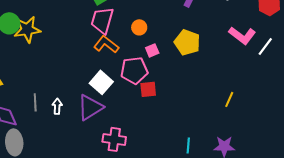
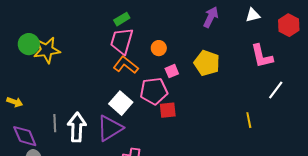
pink L-shape: (242, 35) -> (262, 56), turned 40
white line: (265, 46) -> (276, 90), moved
yellow line: (229, 99) -> (249, 120), turned -35
white arrow: (57, 106) -> (77, 127), size x1.8

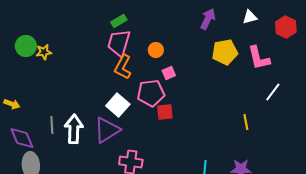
yellow star: (47, 50) -> (44, 52), size x0.6
yellow pentagon: (207, 63) -> (225, 52), moved, turned -30
orange L-shape: (126, 65) -> (123, 67), turned -100

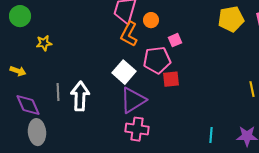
green circle: (26, 46) -> (20, 16), moved
orange circle: (156, 50) -> (151, 20), moved
yellow star: (44, 52) -> (44, 43), moved
purple triangle: (107, 130) -> (133, 100), moved

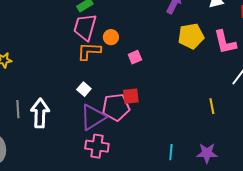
orange L-shape: (129, 34) -> (89, 51), turned 65
pink pentagon: (157, 60) -> (116, 107), moved
white square: (124, 72) -> (84, 89), size x0.6

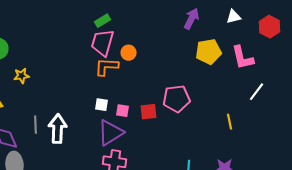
pink square: (135, 57) -> (122, 111), moved, turned 32
white square: (84, 89) -> (102, 105), turned -32
pink pentagon: (116, 107) -> (176, 99), moved

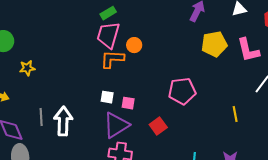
red square: (148, 112) -> (158, 126), moved, turned -30

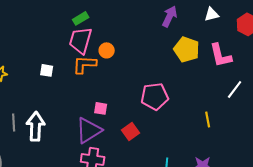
yellow pentagon: (214, 44) -> (187, 49), turned 30
white square: (107, 97) -> (47, 70), moved

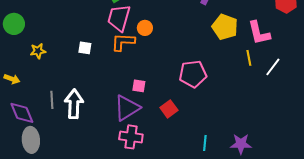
yellow line: (208, 119) -> (249, 58), moved

